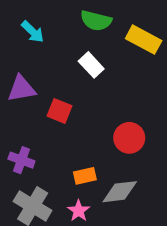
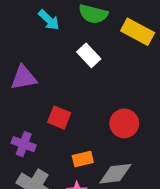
cyan arrow: (33, 32) -> (49, 20), moved
red square: (60, 111) -> (59, 118), moved

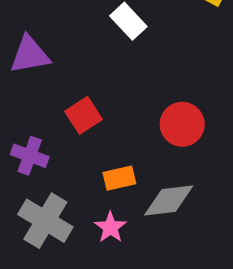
red square: (59, 118) -> (83, 115), turned 35

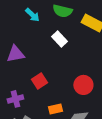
purple cross: (30, 156) -> (15, 99), turned -35

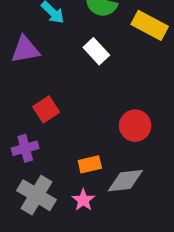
purple triangle: (15, 54) -> (25, 50), moved
red square: (39, 81) -> (46, 109), moved

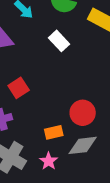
red circle: (135, 126) -> (83, 113), moved

